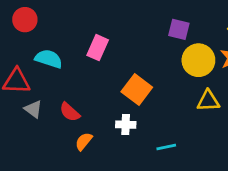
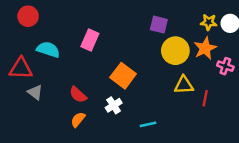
red semicircle: (70, 112) -> (78, 95), moved
white cross: (126, 125) -> (114, 105), turned -35

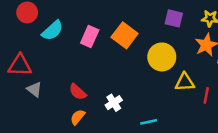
purple square: (159, 25) -> (174, 18), moved
cyan semicircle: (48, 49) -> (52, 30), moved, turned 120
yellow circle: (175, 51) -> (162, 57), moved
orange square: (123, 76) -> (125, 35), moved

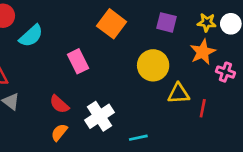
orange square: (125, 35) -> (112, 24), moved
pink rectangle: (90, 37) -> (78, 61), moved, turned -50
white cross: (114, 103) -> (99, 116), size x1.5

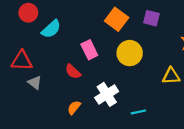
purple square: (166, 22) -> (151, 18), moved
yellow circle: (153, 65) -> (130, 53), moved
red semicircle: (59, 104) -> (73, 72), moved

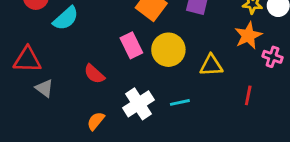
pink rectangle: (89, 50) -> (131, 45), moved
yellow triangle: (171, 76) -> (211, 65), moved
cyan line: (138, 112) -> (180, 102), moved

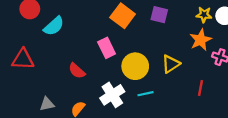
yellow circle: (168, 50) -> (135, 66), moved
yellow triangle: (211, 65) -> (171, 64), turned -30
gray triangle: (44, 88) -> (47, 104), moved, turned -49

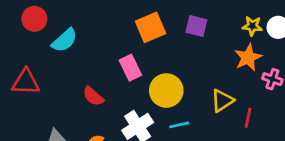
orange square: (123, 16) -> (150, 27), turned 30
yellow triangle: (171, 64) -> (222, 101), moved

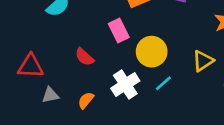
red triangle: (26, 82) -> (31, 66), moved
cyan line: (179, 125) -> (163, 83), turned -30

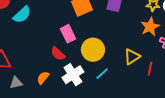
red semicircle: (85, 57) -> (58, 54), moved
orange semicircle: (86, 100) -> (43, 78), moved

